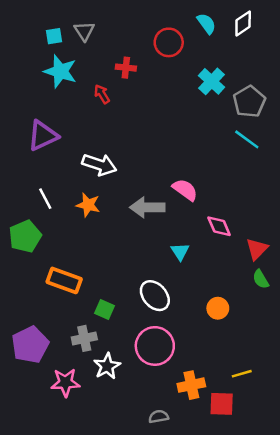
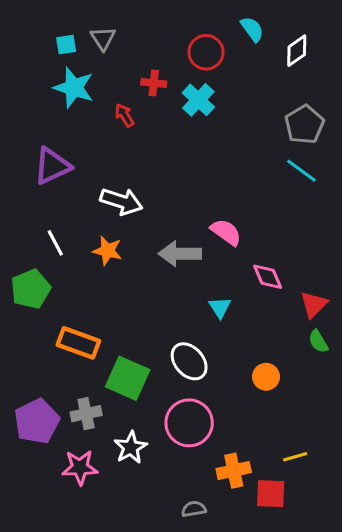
white diamond: (243, 24) -> (297, 51), moved
cyan cross: (212, 81) -> (198, 100), moved
green square: (104, 309) -> (128, 378), size x1.8
gray cross: (84, 338) -> (86, 414), moved

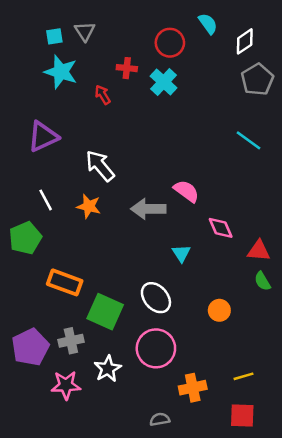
gray pentagon: (304, 125) -> (257, 79), moved
white arrow: (121, 201) -> (100, 166), turned -148
red triangle: (314, 304) -> (259, 251), turned 50
red square: (271, 494) -> (242, 416), moved

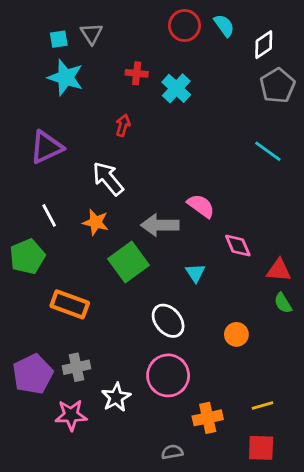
red circle: (170, 43) -> (184, 25), moved
red arrow: (103, 95) -> (123, 125), moved, turned 48
green square: (105, 312) -> (128, 262), moved, turned 30

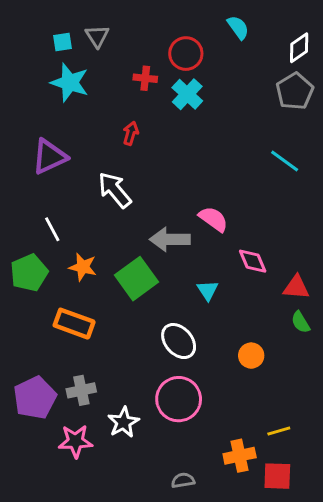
red circle: (184, 25) -> (186, 54), moved
white diamond: (264, 45) -> (299, 48), moved
orange star: (96, 222) -> (83, 267), moved
orange cross: (208, 418) -> (240, 456), moved

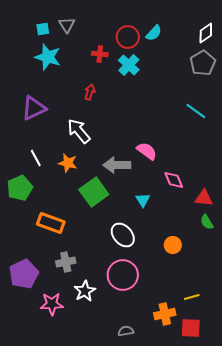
cyan semicircle: (238, 27) -> (154, 33), moved, turned 78
orange star: (83, 267) -> (68, 163), moved
gray cross: (81, 390) -> (66, 262), moved

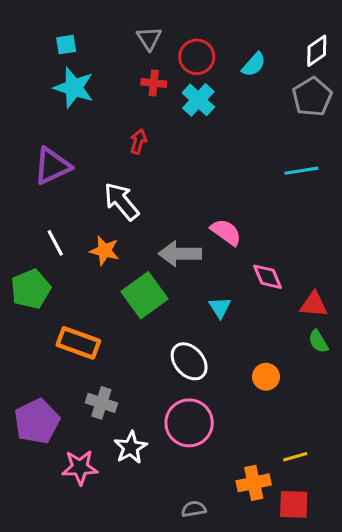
gray triangle: (67, 25) -> (149, 38), moved
cyan semicircle: (154, 33) -> (254, 65), moved
cyan line: (196, 111) -> (301, 171), turned -45
gray cross: (66, 262) -> (101, 403), turned 30

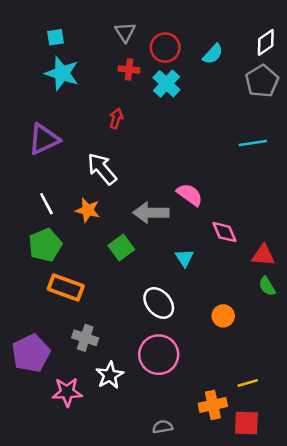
green pentagon: (31, 289) -> (45, 245), moved
green square: (145, 295) -> (121, 248), size x0.7

